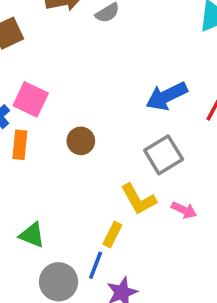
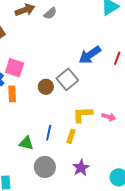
gray square: (164, 155) -> (67, 79), moved
yellow L-shape: (138, 199) -> (83, 115), turned 125
blue line: (96, 265) -> (49, 133), moved

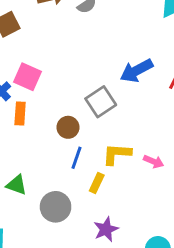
brown circle: (46, 87) -> (68, 127), moved
blue line: (49, 133) -> (77, 158), moved
green triangle: (26, 143) -> (17, 185), moved
gray circle: (45, 167) -> (56, 207), moved

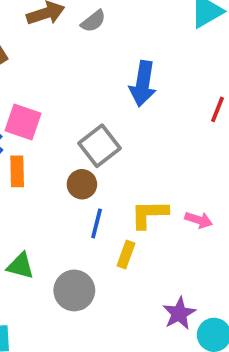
blue arrow: (137, 71) -> (143, 84), moved, turned -48
gray square: (101, 102) -> (100, 146), moved
purple star: (106, 229) -> (179, 313), moved

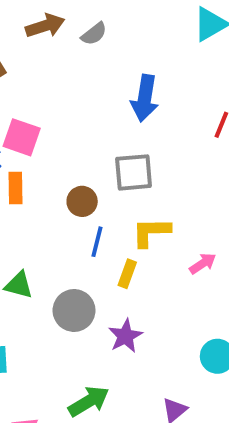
gray square: (100, 146) -> (134, 172), moved, turned 33
pink arrow: (199, 220) -> (203, 263), moved, turned -52
purple star: (179, 313) -> (125, 336), moved

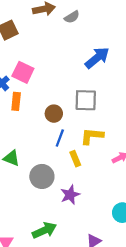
blue arrow: (145, 98) -> (97, 58), turned -145
yellow rectangle: (127, 274) -> (75, 159), turned -49

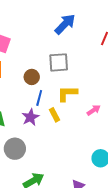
gray circle: (42, 176) -> (15, 149), moved
purple star: (70, 195) -> (30, 117), moved

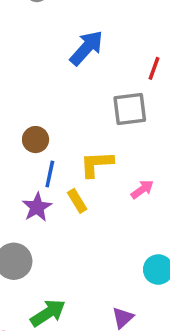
gray square: (59, 62) -> (130, 109), moved

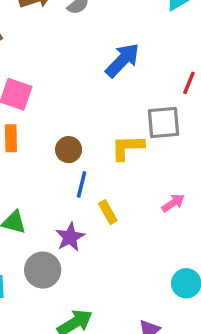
yellow L-shape: (96, 164) -> (127, 147), moved
purple star: (37, 207) -> (70, 237), moved

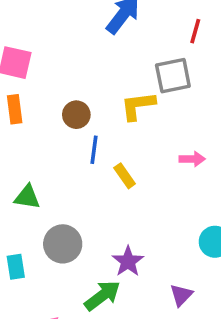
pink arrow: (173, 203) -> (192, 159), turned 40
purple star: (70, 237) -> (128, 261), moved

